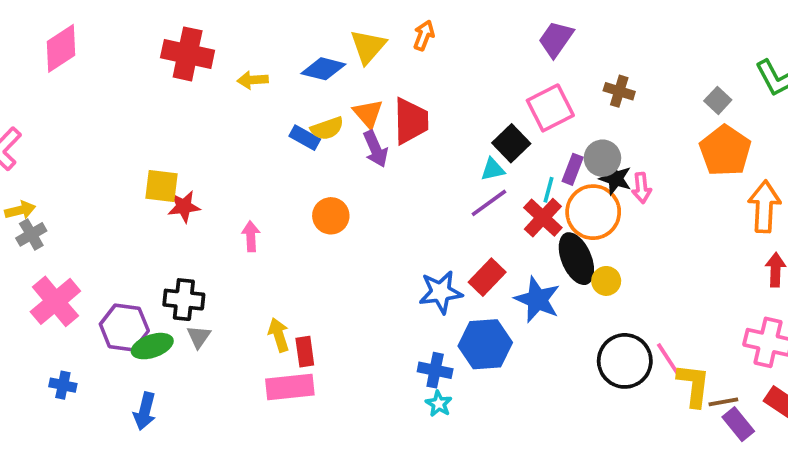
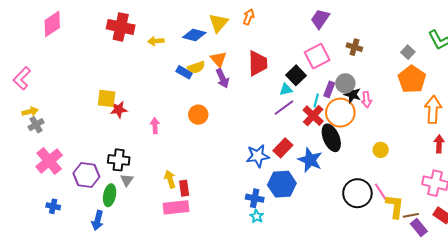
red trapezoid: (411, 121) -> (258, 63), moved
yellow circle: (606, 281) -> (381, 150), moved
green ellipse: (152, 346) -> (110, 195), moved, turned -60

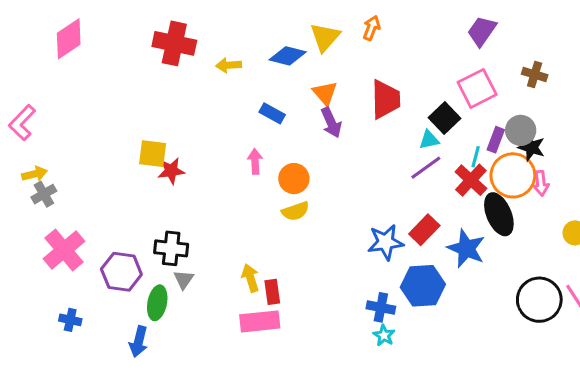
yellow semicircle: (196, 67) -> (295, 211), moved
pink arrow: (367, 99) -> (541, 183), moved
pink arrow: (155, 126) -> (255, 161), moved

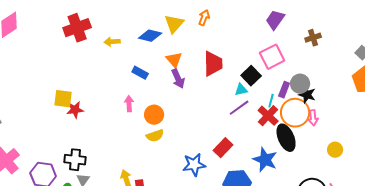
red cross: (174, 43) -> (77, 28), turned -32
brown cross: (535, 74) -> (313, 38), moved, turned -35
red rectangle: (424, 230) -> (223, 148), moved
blue star: (386, 242) -> (194, 165), moved

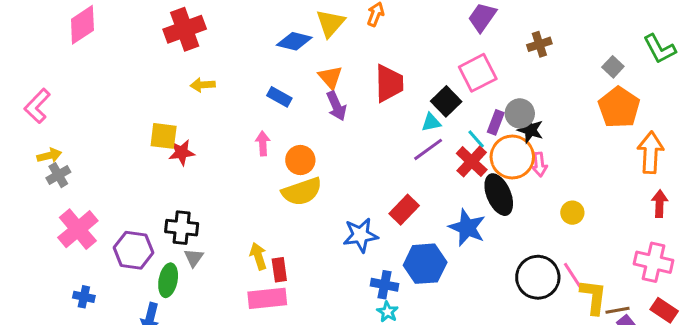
yellow arrow: (112, 42) -> (203, 85), moved
cyan line: (271, 101) -> (476, 139), turned -56
yellow semicircle: (155, 136) -> (302, 192), size x1.5

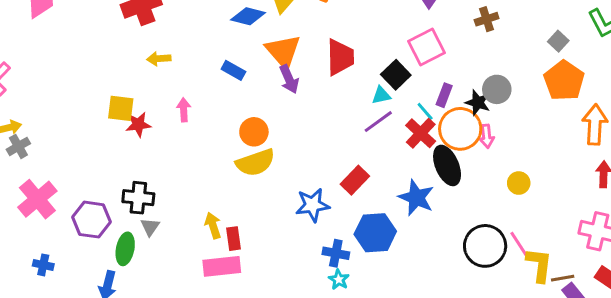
orange triangle: (330, 77) -> (283, 51), size x1.5
gray circle: (520, 113) -> (497, 89), moved
pink arrow: (263, 143) -> (184, 110), moved

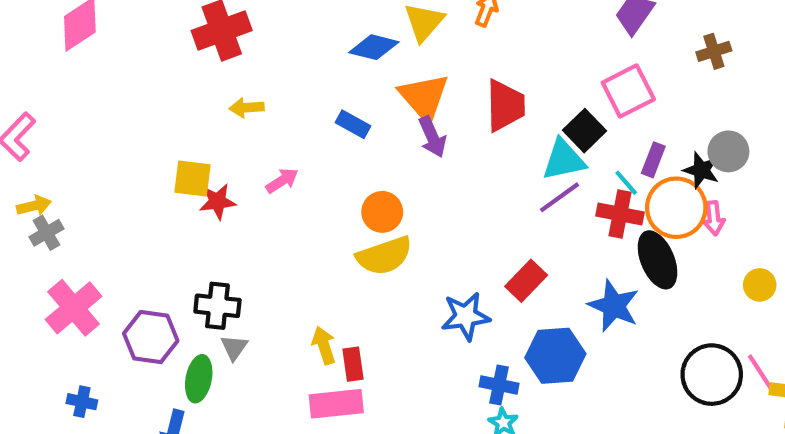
cyan triangle: (381, 95) -> (564, 160), size x1.6
pink arrow: (184, 110) -> (282, 181), turned 60
red cross: (421, 133) -> (620, 214), turned -32

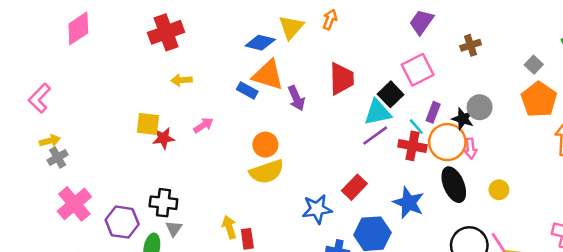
orange triangle: (424, 97) -> (268, 75), moved, turned -32
black ellipse: (658, 260) -> (454, 185), moved

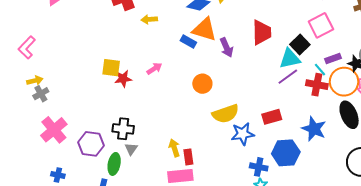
yellow arrow: (181, 80) -> (149, 19), moved
purple rectangle: (433, 112) -> (333, 59), turned 49
yellow semicircle: (267, 172) -> (226, 114), moved
red rectangle: (354, 187) -> (272, 117), turned 30

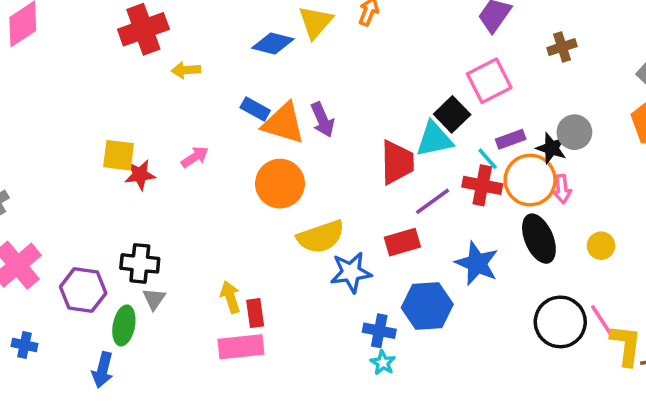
orange triangle: (204, 29) -> (284, 123), moved
red trapezoid: (262, 32) -> (397, 162), moved
purple line: (288, 77) -> (433, 201), moved
orange circle: (202, 84) -> (280, 184), size x1.4

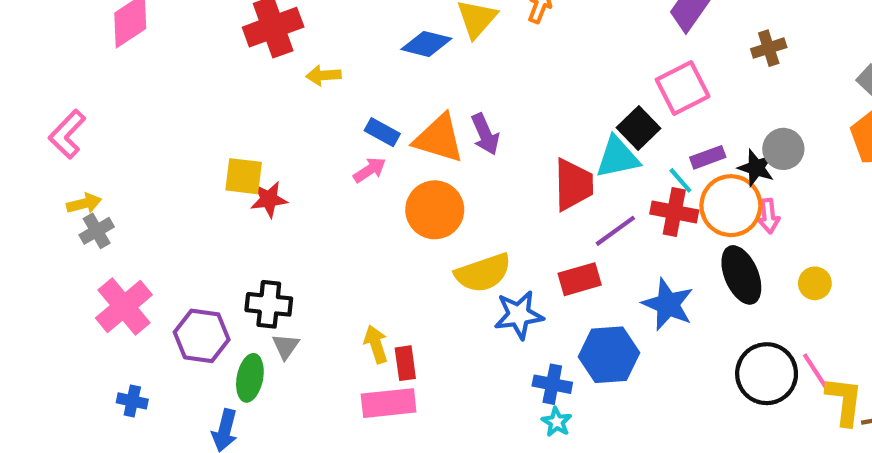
blue rectangle: (255, 109) -> (382, 132), moved
pink arrow: (195, 157) -> (370, 170), moved

